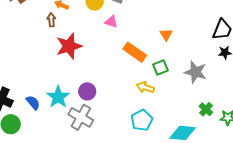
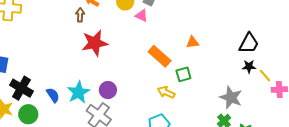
pink triangle: (111, 22) -> (142, 16), moved
orange triangle: (166, 35) -> (193, 42), turned 48
gray star: (196, 72) -> (231, 97), moved

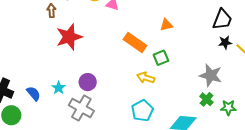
cyan star: (78, 92) -> (59, 88), size x0.6

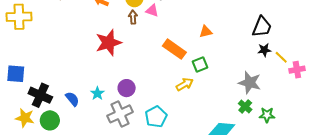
brown arrow: (51, 11) -> (133, 17), moved
yellow arrow: (146, 78) -> (185, 84), turned 132
gray cross: (81, 108) -> (120, 114), turned 35
cyan pentagon: (142, 111) -> (156, 117), moved

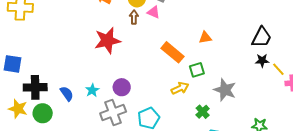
gray star: (250, 83) -> (225, 90), moved
black cross: (40, 95) -> (35, 87), turned -30
green cross: (245, 107) -> (203, 112), moved

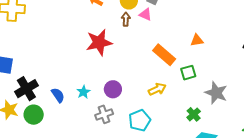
black cross: (35, 87) -> (26, 89), turned -30
yellow arrow: (180, 88) -> (157, 89), moved
gray cross: (113, 112) -> (104, 114), size x0.7

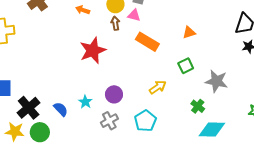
orange rectangle: (164, 55) -> (147, 42), moved

